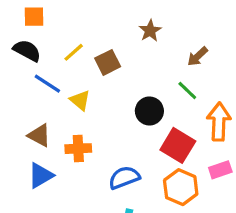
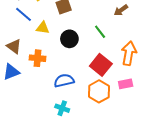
green line: (187, 91) -> (100, 32), moved
yellow triangle: (80, 100) -> (43, 28), turned -40
black circle: (149, 111) -> (69, 39), moved

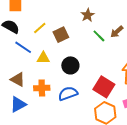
green line: (100, 32) -> (99, 36), moved
blue semicircle: (64, 81) -> (68, 94), moved

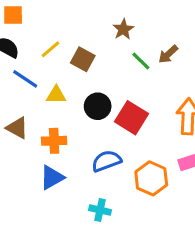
brown square: (61, 35) -> (83, 59), turned -35
red square: (104, 87) -> (131, 118), moved
blue semicircle: (68, 94) -> (106, 161), moved
blue triangle: (18, 104) -> (52, 178), moved

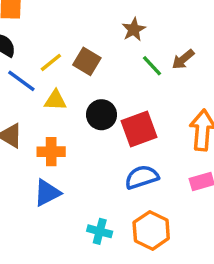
yellow line: (50, 49) -> (51, 62), moved
red square: (131, 118) -> (139, 129), turned 36
blue semicircle: (106, 161) -> (142, 177), moved
orange hexagon: (151, 178) -> (151, 230), moved

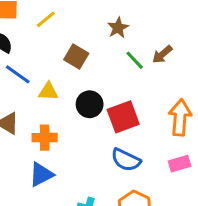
yellow line: (51, 62) -> (46, 19), moved
blue semicircle: (142, 177) -> (126, 160), turned -136

